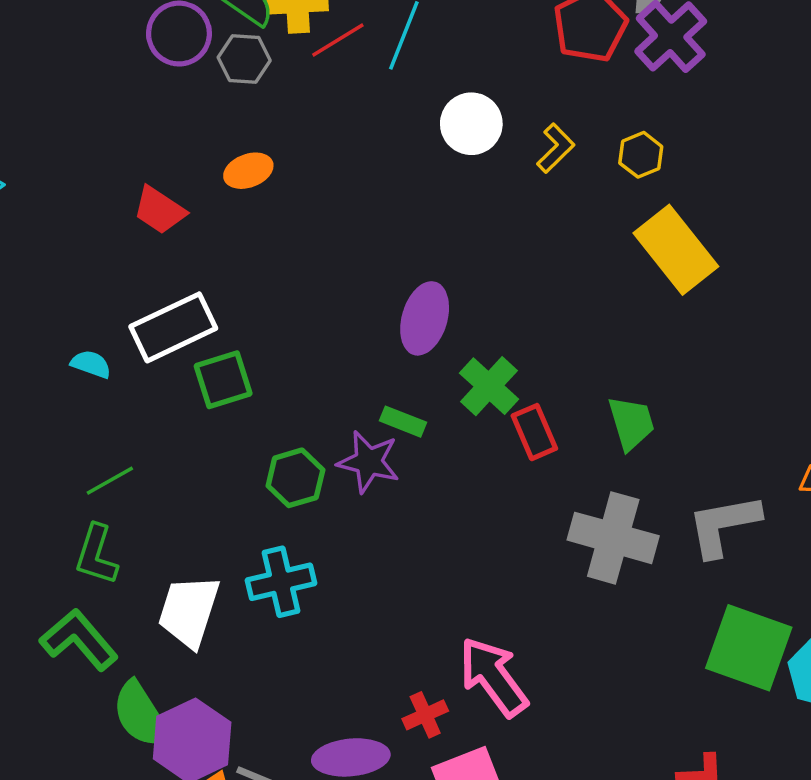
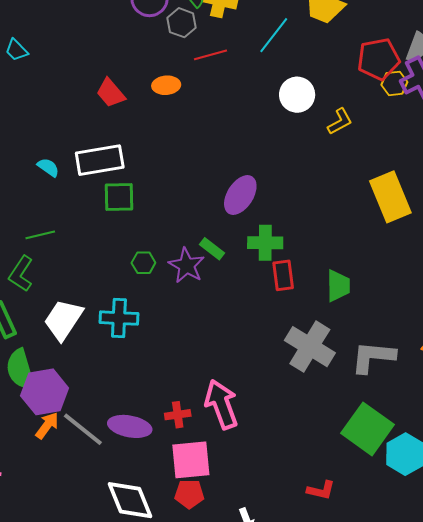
red line: (338, 40) -> (211, 55), moved
yellow hexagon: (641, 155) -> (394, 83), moved
green cross: (489, 386) -> (265, 243), turned 32
green hexagon: (295, 478) -> (143, 263), size x0.7

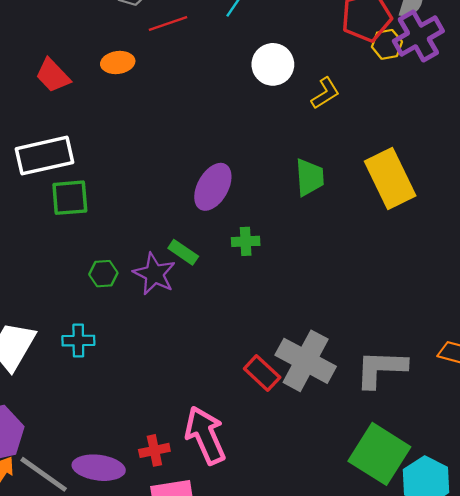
green cross: (265, 243) -> (246, 241), size x0.7
red rectangle: (283, 275) -> (262, 373), moved, turned -36
green trapezoid: (338, 286) -> (310, 177), moved
cyan cross: (119, 318) -> (78, 341), size x0.7

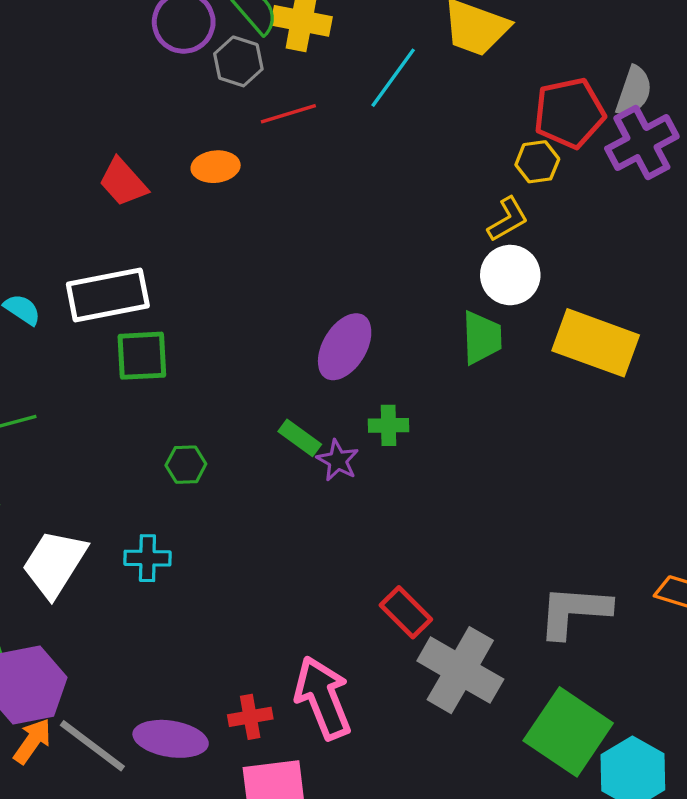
yellow hexagon: (387, 44) -> (537, 162), moved
white circle: (273, 64) -> (510, 275), moved
yellow rectangle: (390, 179) -> (596, 343), turned -46
purple star: (154, 274) -> (338, 460), moved, size x0.7
gray cross: (306, 361) -> (460, 670), moved

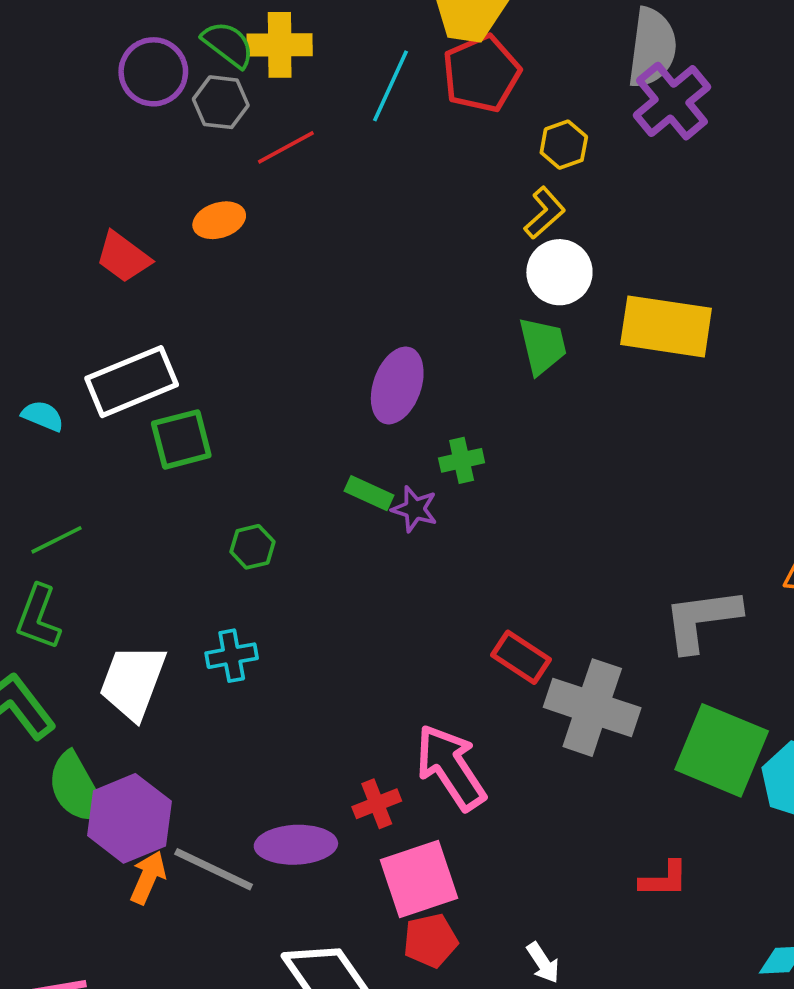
gray semicircle: (634, 91) -> (652, 48), size x1.4
red pentagon: (569, 113) -> (481, 73), moved

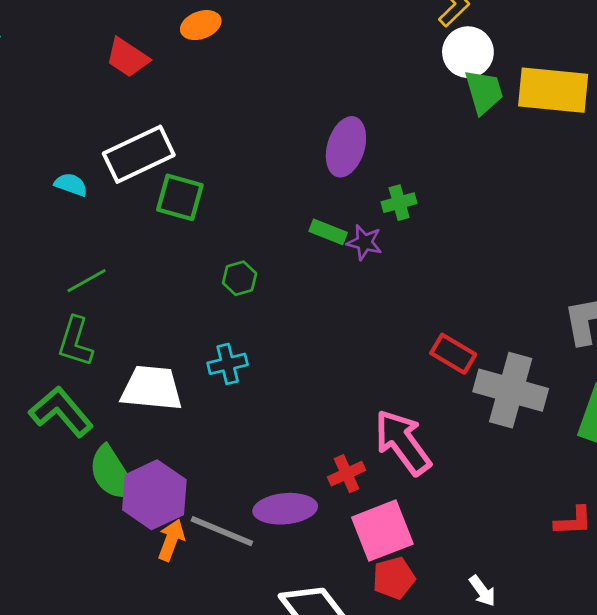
green trapezoid: (543, 346) -> (484, 92), moved
green square: (181, 439) -> (180, 197), turned 33
white trapezoid: (133, 682) -> (152, 388), turned 78

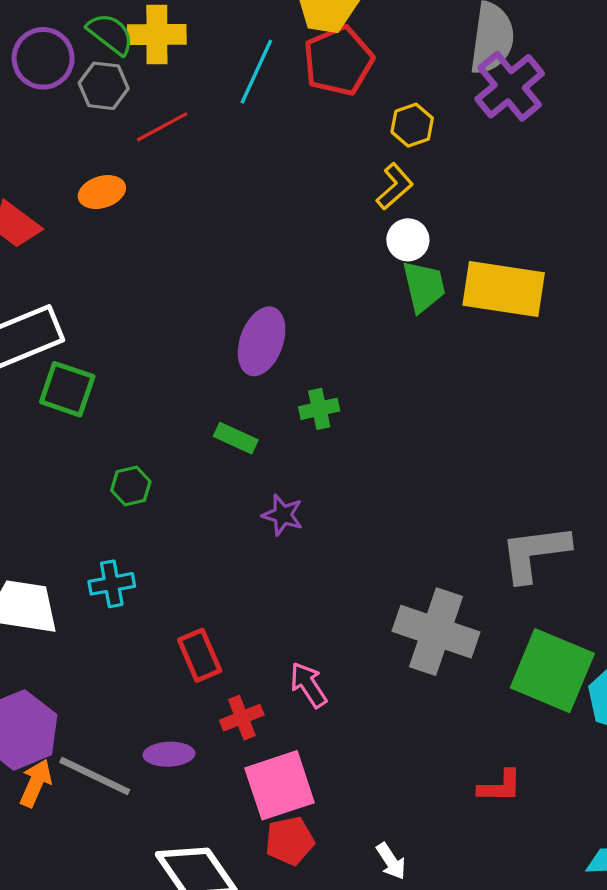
white circle: (468, 52) -> (408, 240), size x0.7
purple star: (364, 242) -> (283, 515), moved
red rectangle: (453, 354) -> (200, 655), moved, turned 33
pink arrow: (403, 442) -> (308, 685), size x0.6
purple ellipse: (285, 509) -> (169, 754), size x0.7

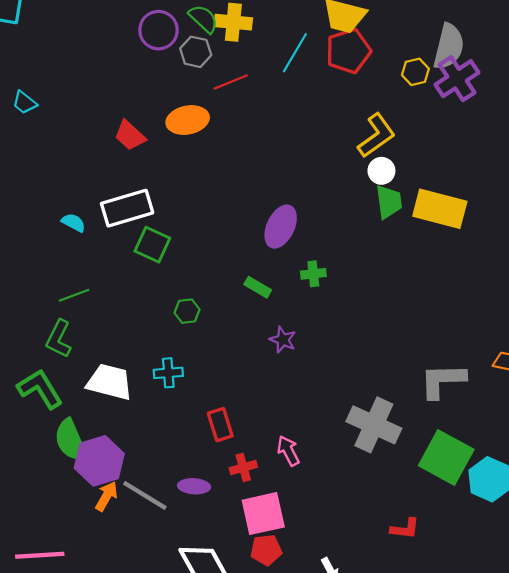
yellow hexagon: (412, 125) -> (415, 72), moved
yellow L-shape: (395, 186) -> (376, 136), size x1.5
orange ellipse: (102, 192) -> (188, 120), size x1.4

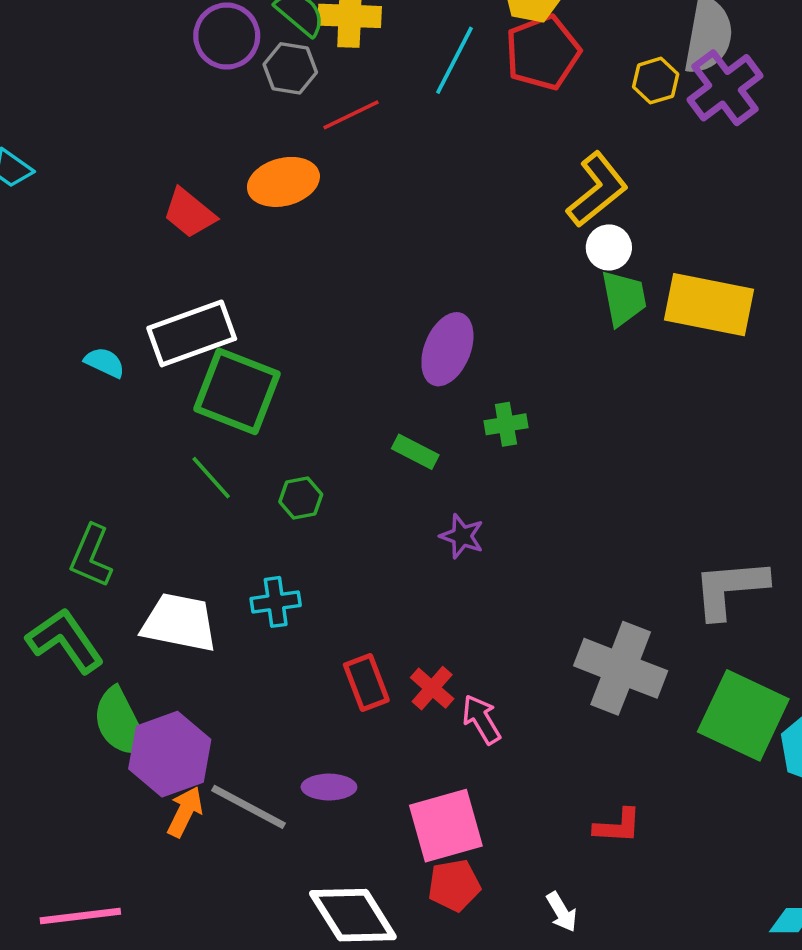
green square: (152, 245) -> (237, 391), size x1.4
green line: (74, 295) -> (211, 478), moved, turned 72
red cross: (243, 467) -> (432, 688), moved, turned -30
red L-shape: (405, 529) -> (618, 826), moved

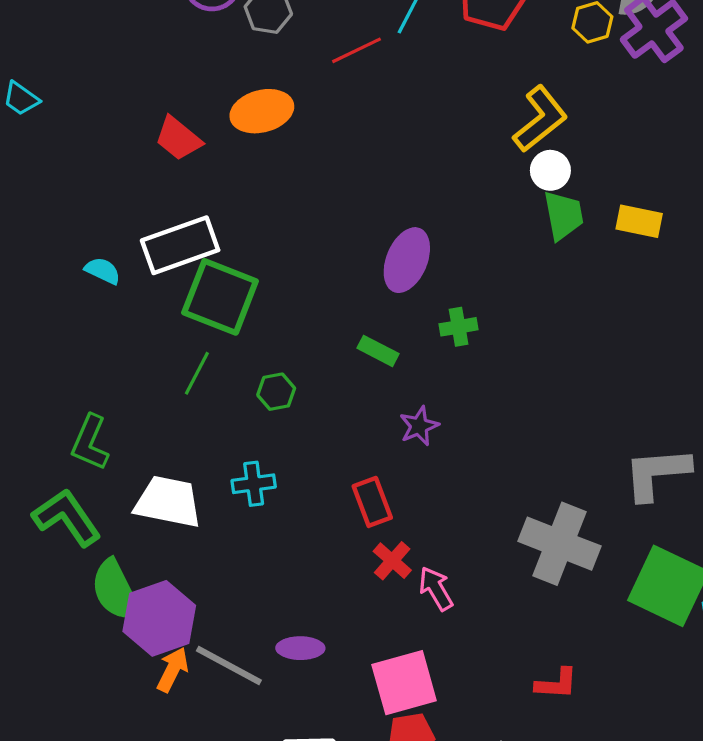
red line: (351, 115) -> (356, 50), moved
yellow rectangle: (709, 305) -> (639, 221), size x0.6
green line: (211, 478) -> (197, 373), turned 69
purple star: (462, 536) -> (419, 426), turned 30
red rectangle: (366, 682) -> (372, 502), moved

